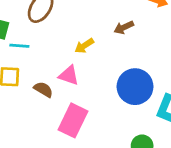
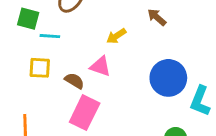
brown arrow: (124, 27) -> (157, 17), turned 66
pink rectangle: (73, 120) -> (85, 113), moved

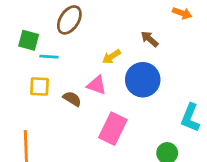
blue circle: (168, 78) -> (143, 80), moved
pink rectangle: (85, 113) -> (113, 129), moved

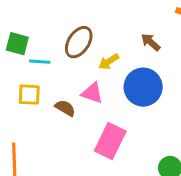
brown ellipse: (69, 20) -> (79, 42), moved

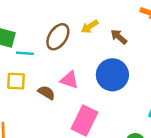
yellow arrow: (109, 62) -> (90, 27), moved

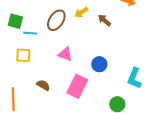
blue circle: (112, 75) -> (99, 64), moved, size x0.6
brown semicircle: (46, 93) -> (43, 85), moved

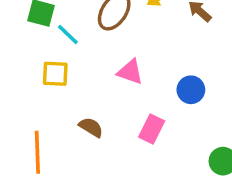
cyan line: (30, 33) -> (68, 34), turned 40
pink rectangle: (77, 86) -> (152, 129), size x0.7

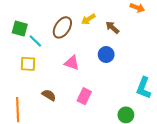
blue circle: (191, 90) -> (106, 55), moved

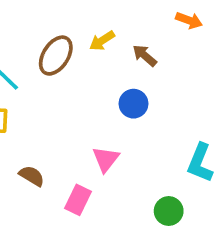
pink triangle: (72, 63) -> (106, 159), moved, turned 49
pink rectangle: (84, 96) -> (78, 200), moved

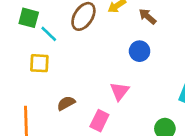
brown semicircle: (32, 176) -> (66, 103), turned -60

